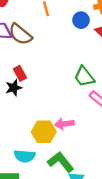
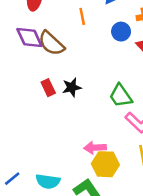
black star: (14, 88) -> (72, 87), moved
yellow hexagon: (44, 132) -> (105, 164), moved

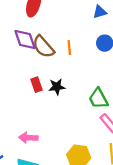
orange line: (82, 16) -> (69, 47), moved
pink arrow: (95, 148) -> (28, 138), moved

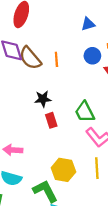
red rectangle: (36, 85) -> (51, 120), moved

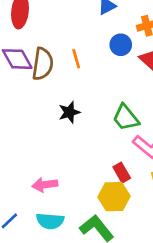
brown semicircle: (30, 58) -> (43, 64), turned -120
red rectangle: (51, 120) -> (122, 173), moved

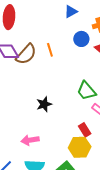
brown semicircle: (43, 64) -> (26, 54), turned 35
black star: (69, 112) -> (44, 104), moved

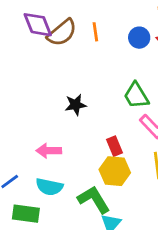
blue circle: (81, 39) -> (139, 38), moved
red rectangle: (85, 130) -> (114, 146), moved

